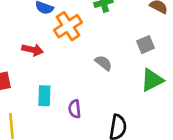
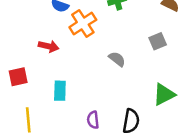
green triangle: (152, 80) -> (164, 94), moved
purple semicircle: (75, 109) -> (93, 120), moved

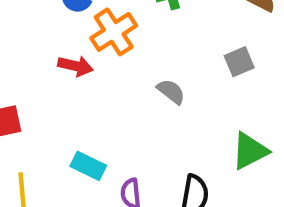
red arrow: (49, 46) -> (75, 66), moved
cyan rectangle: (60, 91) -> (88, 166), moved, turned -66

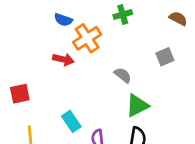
green triangle: (250, 151) -> (137, 106), moved
cyan rectangle: (88, 166) -> (71, 121), turned 30

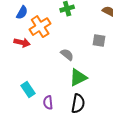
blue semicircle: (63, 20) -> (22, 13), turned -80
gray square: (165, 57) -> (99, 41), turned 32

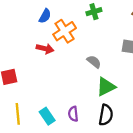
cyan rectangle: (28, 90) -> (47, 116), moved

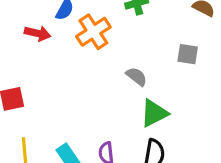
red arrow: (45, 49) -> (38, 33), moved

